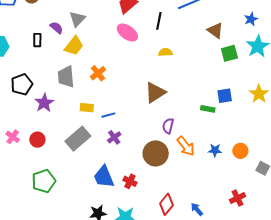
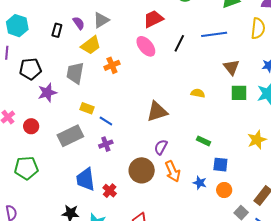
yellow semicircle: (165, 52) -> (198, 93), moved
orange cross: (98, 73) -> (112, 65), moved
blue square: (225, 96) -> (220, 165), moved
blue line: (108, 115) -> (106, 121), turned 32

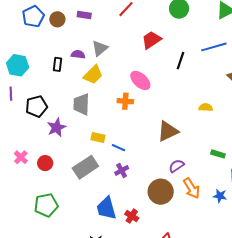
purple semicircle: (79, 23) -> (78, 54), turned -40
pink ellipse: (146, 46) -> (140, 80), moved
orange cross: (112, 65) -> (125, 101), moved, turned 35
purple semicircle: (161, 147) -> (176, 166), turned 35

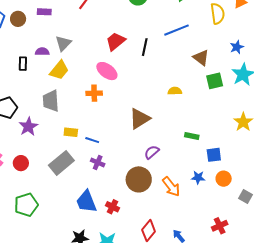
red trapezoid: (151, 40) -> (116, 41), moved
purple cross: (122, 170) -> (98, 162), turned -32
orange arrow: (192, 188) -> (171, 187), moved

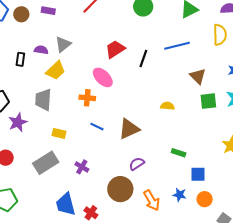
blue line: (92, 140) -> (97, 127), moved

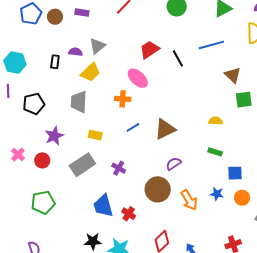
black line: (143, 59) -> (178, 58), turned -48
yellow semicircle: (167, 106) -> (216, 121), moved
purple star: (18, 122) -> (54, 136), moved
blue line: (97, 127) -> (133, 127), turned -56

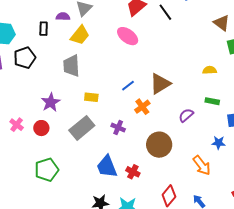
orange cross: (123, 99) -> (142, 107), moved, turned -35
black pentagon: (34, 104) -> (25, 58), moved
purple semicircle: (174, 164) -> (186, 115), moved
orange arrow: (189, 200) -> (202, 165), moved

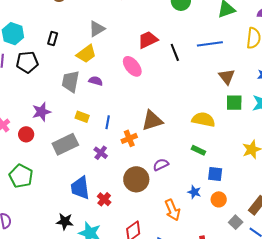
purple semicircle: (63, 17) -> (96, 81), moved
yellow semicircle: (210, 70) -> (203, 120), size x1.6
blue line: (128, 86) -> (108, 122), moved, turned -56
purple semicircle: (186, 115) -> (161, 165), moved
green pentagon: (47, 170) -> (21, 176), turned 30

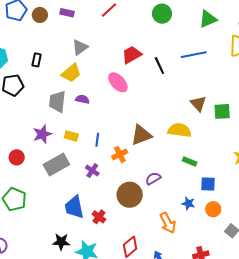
brown triangle: (227, 77) -> (198, 104), moved
purple star: (41, 112) -> (42, 134), moved
yellow semicircle: (203, 120) -> (180, 130), moved

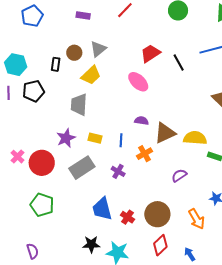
brown circle: (40, 15) -> (74, 53), moved
purple semicircle: (82, 99) -> (141, 121), moved
yellow semicircle: (180, 130) -> (195, 138), moved
red circle: (17, 157) -> (42, 163), size x1.6
brown circle: (130, 195) -> (157, 214), moved

